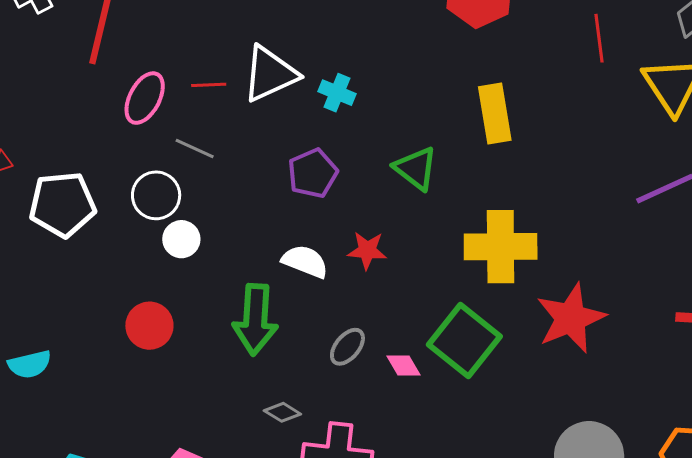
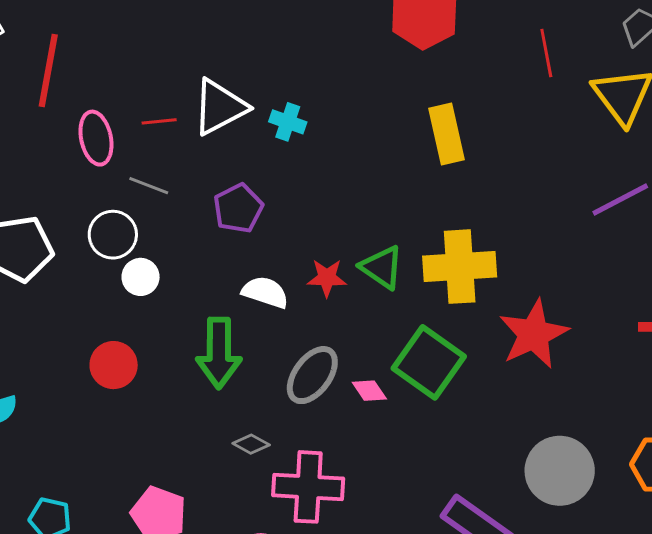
pink ellipse: (145, 98) -> (96, 138), turned -36
green triangle: (416, 168) -> (382, 267), moved
purple pentagon: (313, 173) -> (238, 208), moved
gray ellipse: (347, 347) -> (312, 375), size x1.5

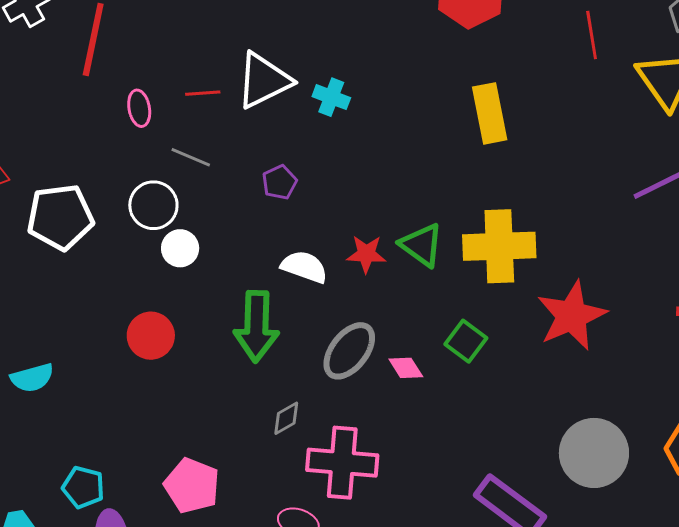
pink ellipse: (96, 138) -> (139, 108), size x0.7
purple pentagon: (238, 208) -> (280, 182), size x0.7
green square: (429, 362) -> (466, 341), size x0.6
gray diamond: (251, 444) -> (286, 418), turned -60

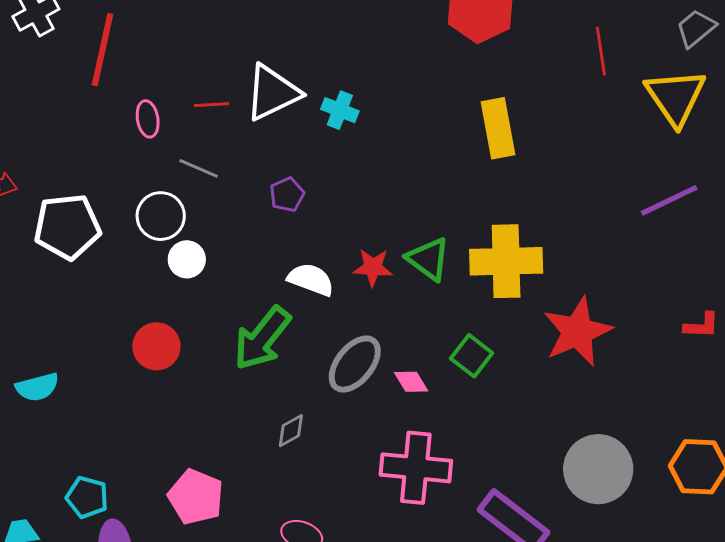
green arrow: (256, 326) -> (262, 338), turned 36
pink cross: (342, 463) -> (416, 468), moved

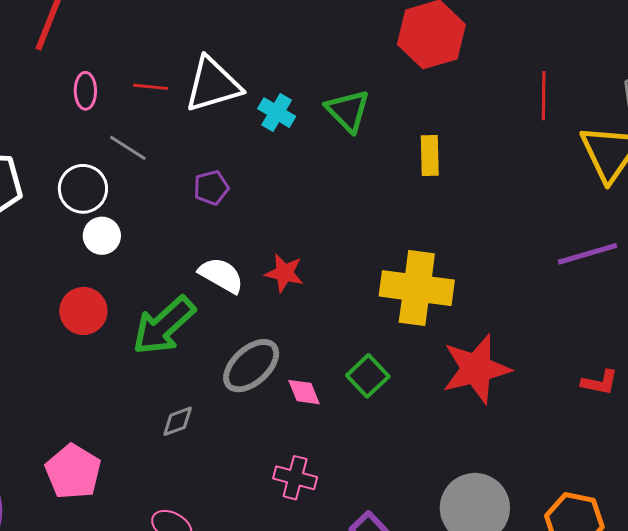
yellow rectangle: (498, 128) -> (430, 156), size x0.7
green triangle: (428, 259) -> (348, 111), moved
red circle: (156, 346) -> (83, 311), moved
pink cross: (416, 468) -> (295, 478), size x0.6

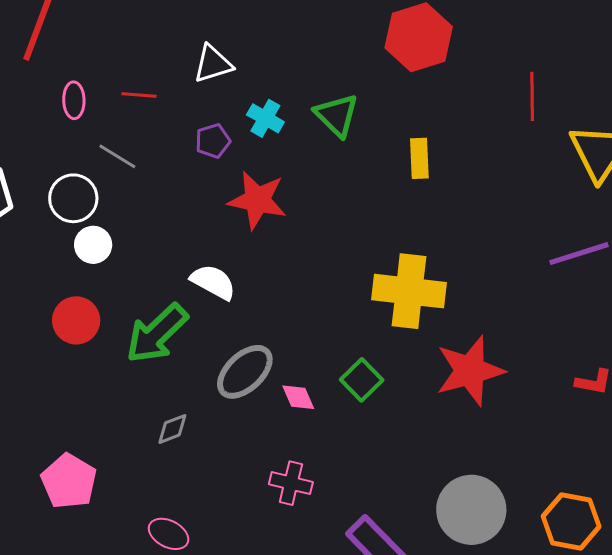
white triangle: (213, 85) -> (213, 64), moved, size x0.7
purple pentagon: (211, 188) -> (213, 141), moved
red star: (284, 273) -> (257, 200), moved, size x1.5

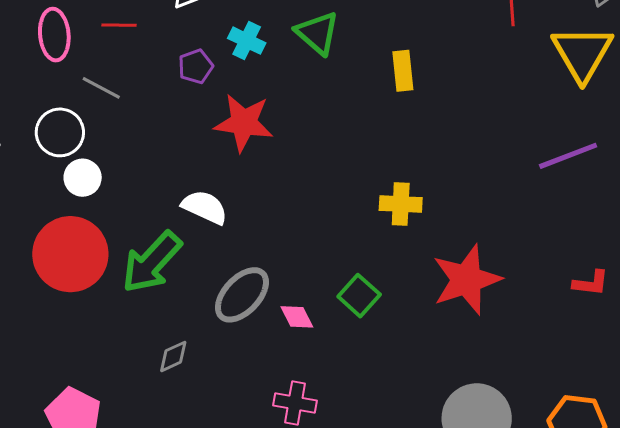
pink ellipse: (74, 100) -> (54, 35), size x1.4
yellow cross: (409, 291) -> (401, 204), size x0.6
red circle: (76, 320) -> (70, 254), size x1.6

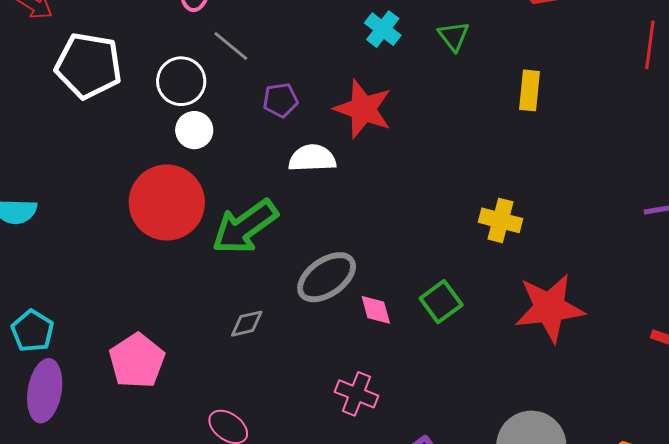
green triangle: (317, 33) -> (454, 36), size x0.7
purple pentagon: (196, 66) -> (280, 100), moved
white semicircle: (205, 207) -> (312, 158), moved, turned -39

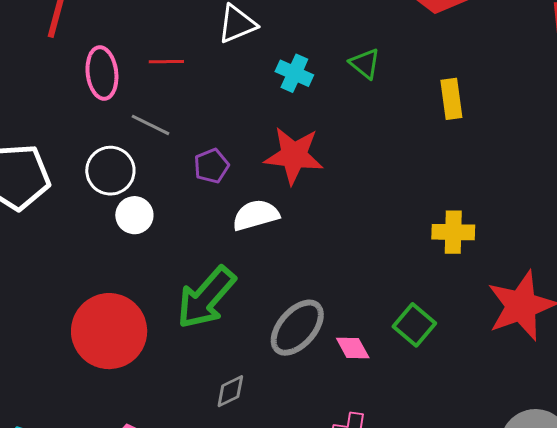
red circle: (167, 203) -> (109, 331), moved

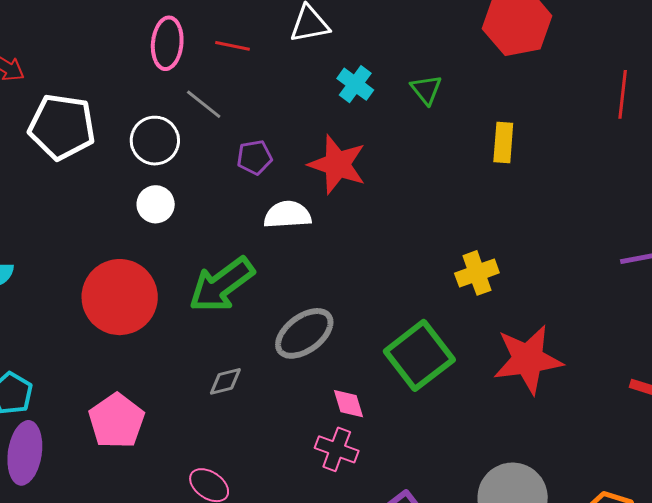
white circle: (134, 215) -> (156, 204), moved
yellow cross: (453, 232) -> (477, 273), turned -33
green square: (414, 325) -> (419, 355), size x1.6
pink diamond: (353, 348) -> (349, 404), moved

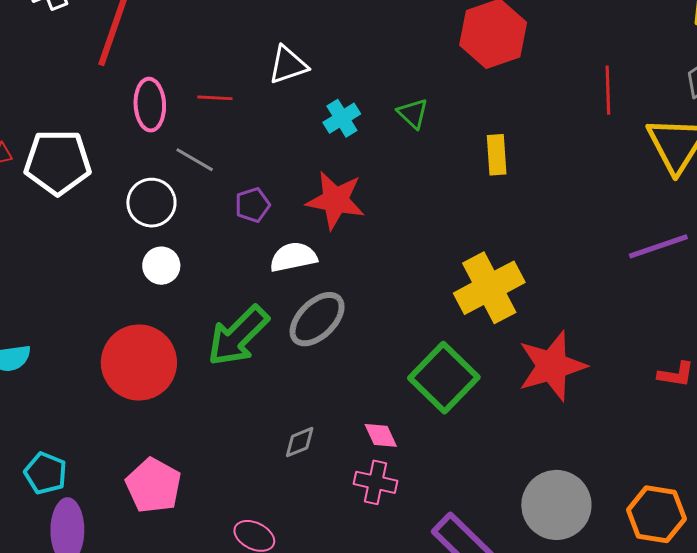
cyan cross: (355, 84) -> (342, 118), turned 30
white pentagon: (62, 127) -> (58, 162), moved
yellow cross: (477, 273) -> (489, 288), size x1.6
gray ellipse: (304, 333) -> (317, 319), moved
gray diamond: (225, 381) -> (300, 442), moved

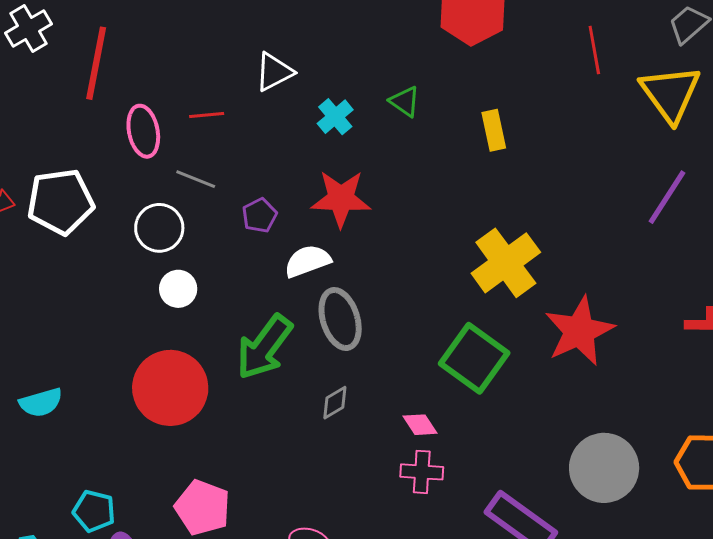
purple line: (658, 246) -> (667, 197), turned -30
gray ellipse: (317, 319) -> (340, 319), turned -54
gray diamond: (300, 442) -> (335, 403), moved

